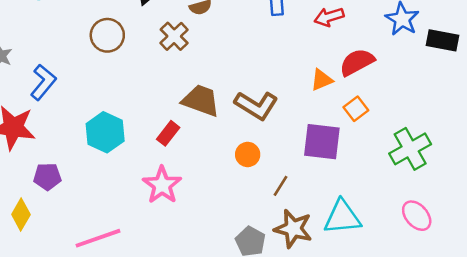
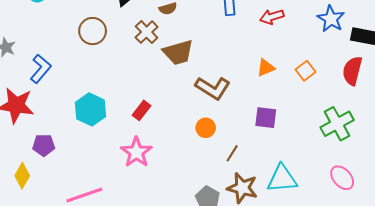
red semicircle: (357, 62) -> (352, 71), moved, turned -48
brown trapezoid: (201, 100) -> (178, 52), moved, turned 144
orange square: (356, 109) -> (305, 71), moved
purple square: (322, 142) -> (266, 118), size x0.7

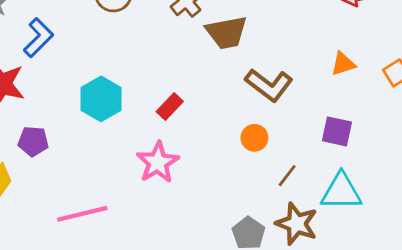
cyan triangle: (282, 179) -> (341, 192), moved

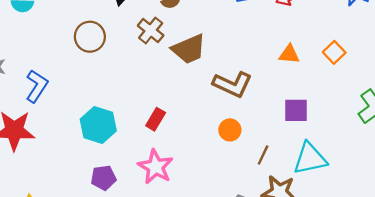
orange triangle: (343, 64) -> (289, 54), turned 35
purple pentagon: (33, 141) -> (103, 178), moved

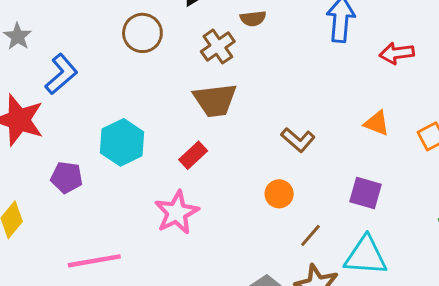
brown trapezoid: (189, 49) -> (215, 100), moved
brown L-shape: (232, 84) -> (298, 140), size x0.7
purple pentagon: (103, 178) -> (67, 177), moved

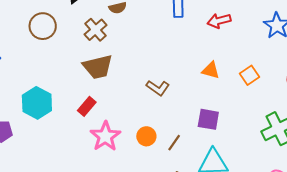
orange circle: (279, 194) -> (146, 136), moved
pink star: (177, 213) -> (105, 136), moved
brown line: (310, 235) -> (174, 143), moved

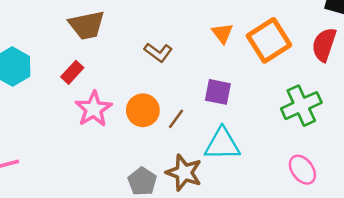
orange triangle: (211, 70) -> (222, 33), turned 36
orange square: (250, 75) -> (269, 40), size x1.8
orange circle: (146, 136) -> (143, 110), size x1.4

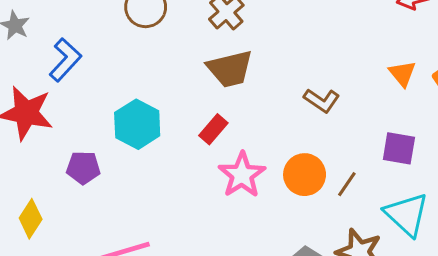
cyan triangle: (222, 144) -> (407, 214), turned 45

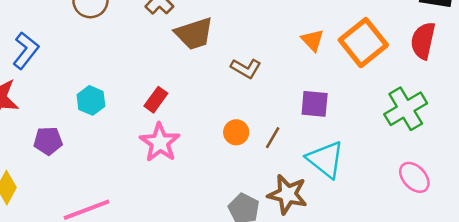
brown trapezoid: (230, 69) -> (194, 34), moved
cyan hexagon: (137, 124) -> (91, 100), size x0.7
pink star: (242, 175) -> (160, 142), moved
orange circle: (305, 175) -> (236, 132), size x0.7

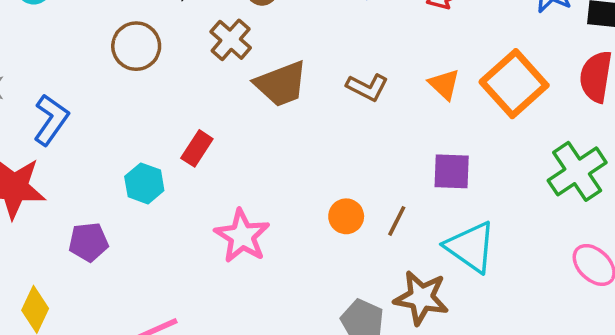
brown L-shape: (246, 68) -> (367, 87), moved
red rectangle: (156, 100) -> (197, 148), moved

